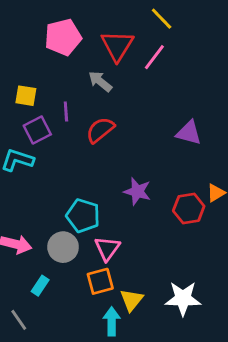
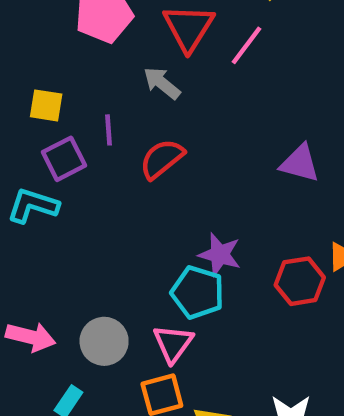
cyan pentagon: (83, 216) -> (197, 292), moved

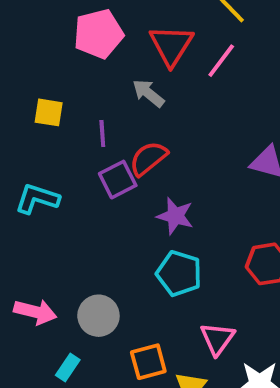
purple square: (64, 159) -> (118, 180), moved
purple star: (220, 255) -> (175, 216), moved
pink triangle: (173, 344) -> (217, 339), moved

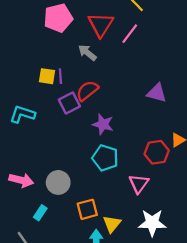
yellow square: (49, 112) -> (47, 76), moved
pink triangle: (217, 339) -> (139, 184), moved

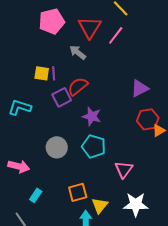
purple triangle: (157, 93) -> (140, 88), turned -42
red hexagon: (157, 152) -> (148, 119), moved
gray circle: (58, 182) -> (57, 147), moved

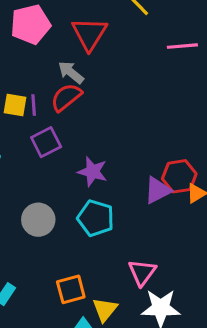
pink line: (116, 35) -> (182, 46), moved, turned 48
red semicircle: (78, 86) -> (66, 97), moved
purple triangle: (140, 88) -> (158, 190), moved
pink triangle: (124, 169) -> (142, 272), moved

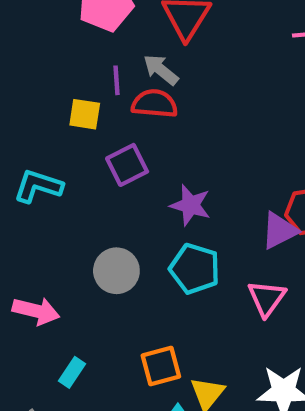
red semicircle: (66, 97) -> (155, 104), turned 44
purple line: (34, 105) -> (116, 80), moved
pink triangle: (142, 272) -> (267, 298), moved

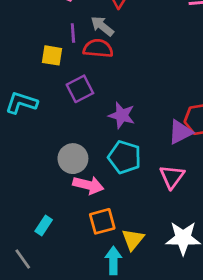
pink arrow: (36, 311) -> (88, 185), moved

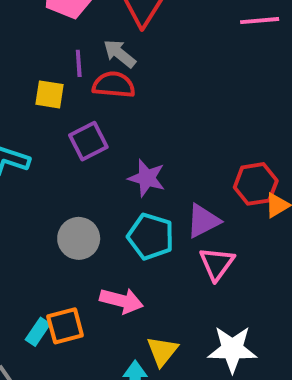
purple triangle: (180, 132) -> (203, 221), moved
pink arrow: (88, 185) -> (121, 301), moved
orange square: (102, 221) -> (65, 326), moved

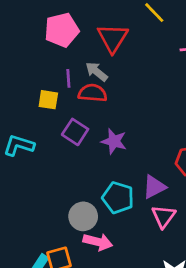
purple square: (88, 141) -> (75, 132), turned -30
purple star: (147, 178) -> (114, 141), moved
gray circle: (79, 238) -> (83, 216), moved

